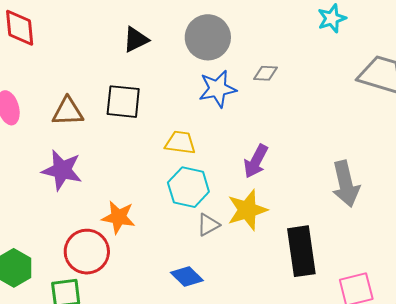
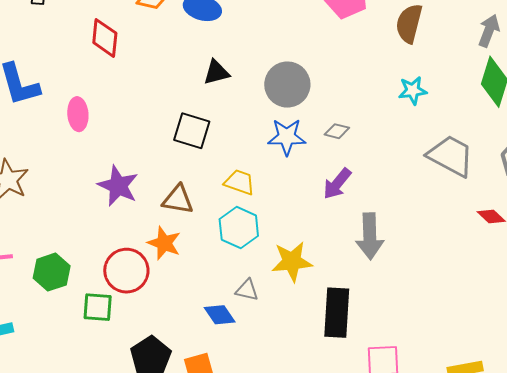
brown triangle: (68, 112) -> (178, 200), moved
purple arrow: (256, 161) -> (337, 184), moved
gray arrow: (346, 184) -> (370, 236), moved
gray triangle: (208, 225) -> (247, 290), moved, turned 30

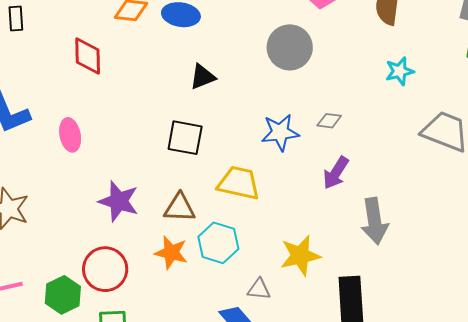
gray circle: (287, 85) -> (290, 47), moved
yellow trapezoid: (240, 182) -> (239, 183), size x1.4
cyan hexagon: (239, 228) -> (218, 243), moved
red circle: (126, 271) -> (105, 269), moved

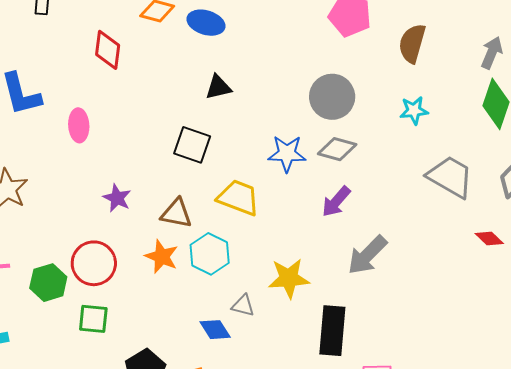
gray circle: (290, 47) -> (332, 97), moved
gray diamond: (329, 121) -> (337, 149), size x1.5
purple star: (119, 201) -> (117, 198), size x0.7
gray arrow: (374, 221) -> (367, 255), turned 45

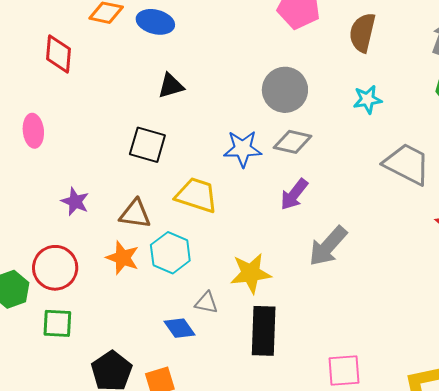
black rectangle: (332, 331) -> (264, 331), moved

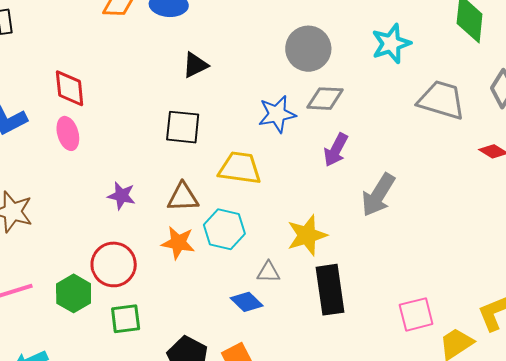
red diamond: (58, 54) -> (70, 88), moved
cyan star: (367, 99) -> (391, 44), size x1.4

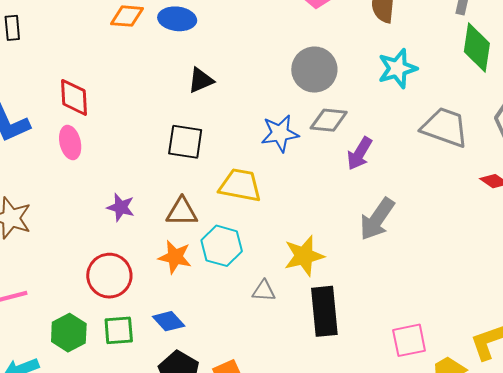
purple arrow: (336, 150) -> (359, 153), moved
green hexagon: (74, 293) -> (69, 333), moved
blue diamond: (247, 302) -> (169, 321), moved

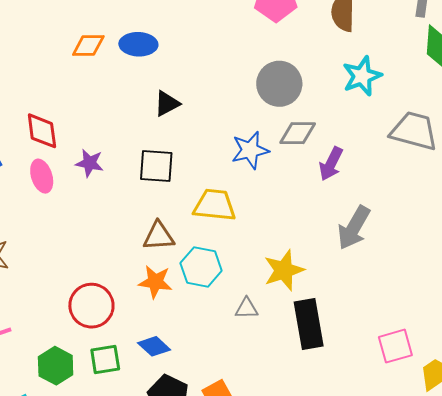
purple star: (121, 207) -> (90, 163), moved

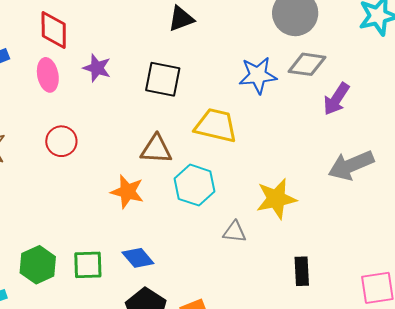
gray arrow: (354, 228) -> (351, 165), turned 30
orange star: (155, 282) -> (127, 192), moved
red circle: (91, 306) -> (61, 141), moved, size x0.7
black rectangle: (309, 324) -> (302, 271), moved, size x0.6

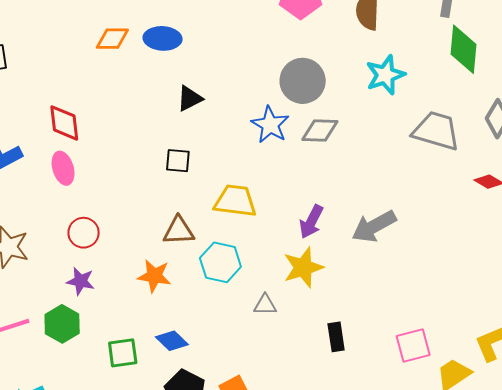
purple star: (97, 68) -> (81, 281), moved
blue star: (258, 75) -> (270, 125), moved, turned -30
black square: (163, 79) -> (178, 161), size x0.7
purple arrow: (336, 99) -> (311, 222), moved
green hexagon: (38, 265) -> (62, 324), moved

